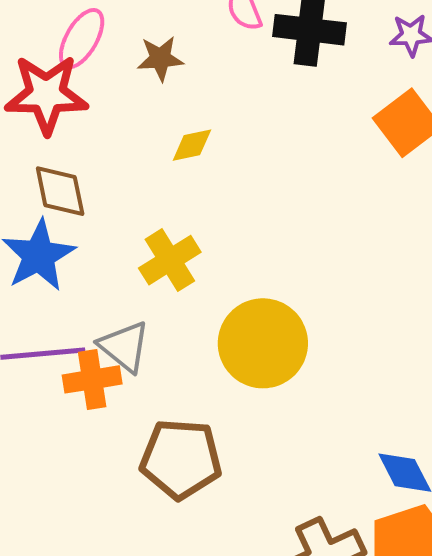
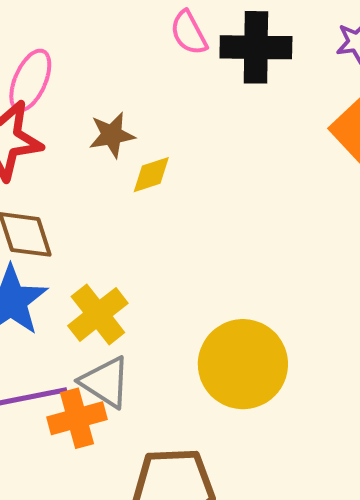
brown star: (160, 58) -> (112, 135), moved
yellow cross: (170, 260) -> (98, 314), moved

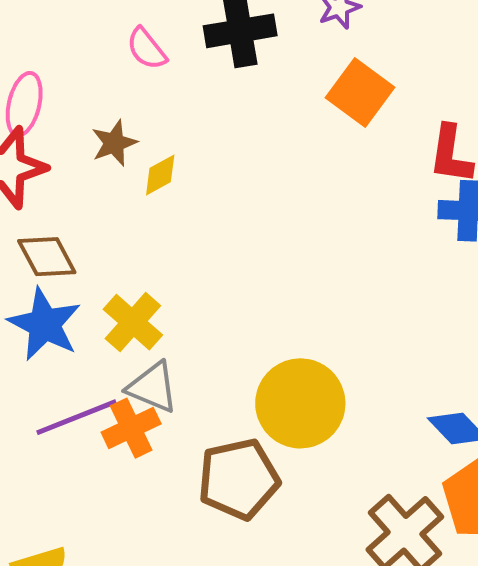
pink semicircle: (189, 33) -> (147, 49), moved
yellow circle: (243, 364) -> (300, 403), moved

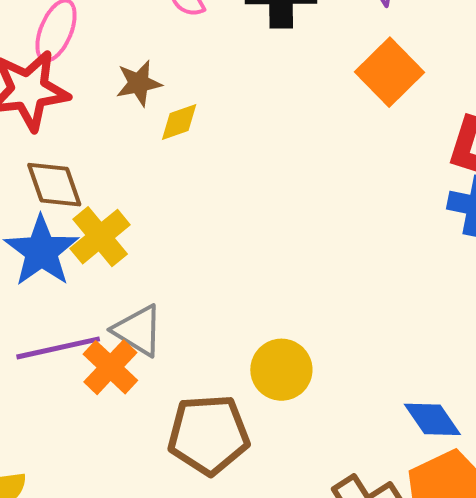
yellow cross: (133, 322) -> (100, 237), moved
yellow circle: (300, 403) -> (281, 370), size x0.7
orange cross: (131, 428) -> (110, 367), turned -30

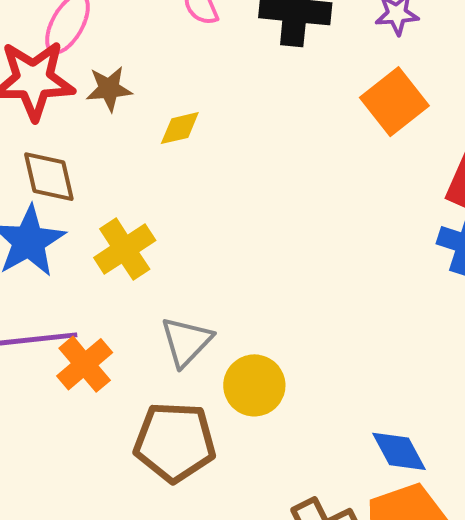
brown star: (139, 83) -> (109, 89), moved
yellow cross: (100, 237) -> (125, 249), moved
gray triangle: (138, 330) -> (186, 342), moved, turned 36

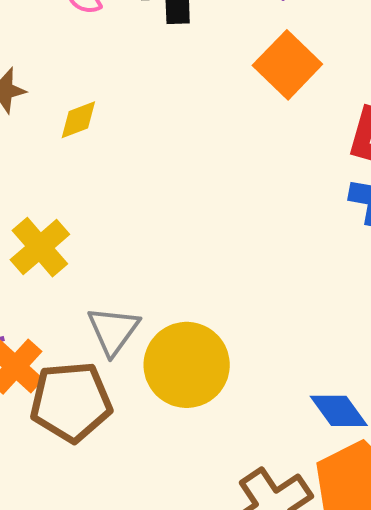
yellow circle: (254, 385) -> (187, 365), size x1.4
brown pentagon: (175, 442) -> (71, 402), moved

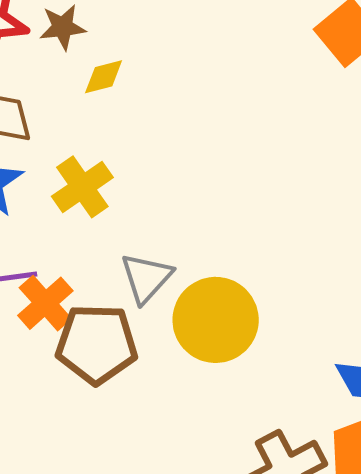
yellow diamond: (78, 120) -> (104, 77), moved

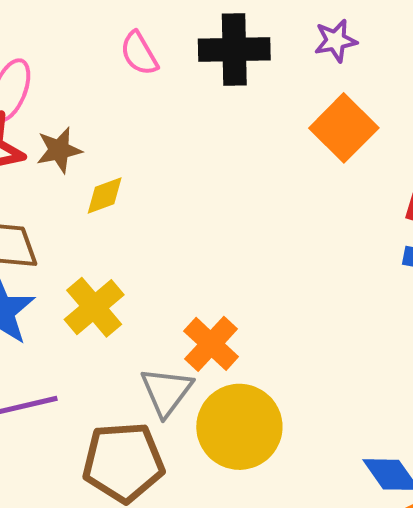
orange cross: (45, 303) -> (211, 344), moved

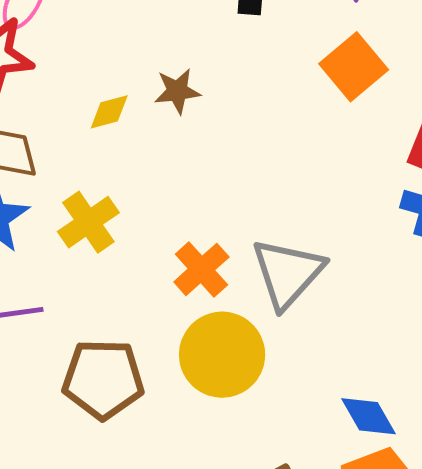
brown star: (59, 150) -> (177, 91), moved
gray triangle: (167, 392) -> (288, 273), moved, size x1.4

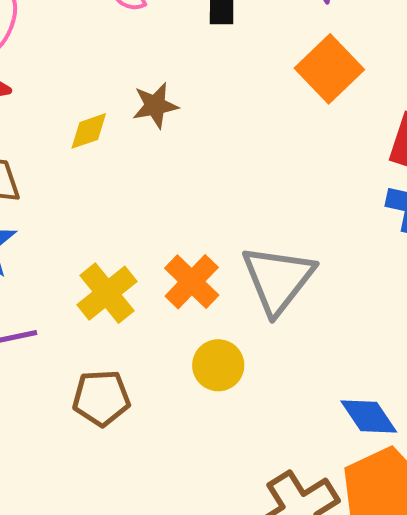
yellow cross: (88, 222) -> (107, 293), moved
yellow circle: (222, 355) -> (218, 365), size x0.6
brown pentagon: (103, 379) -> (101, 398), size x0.7

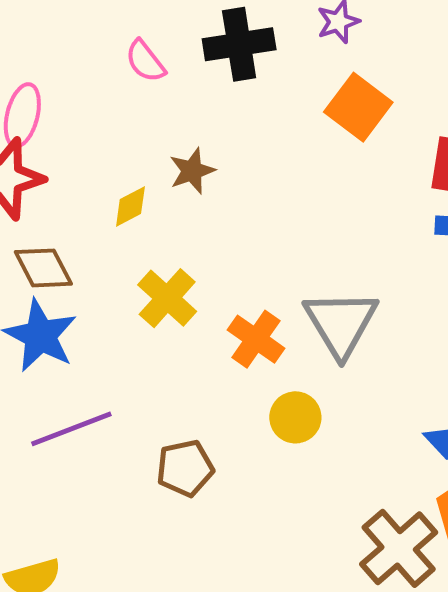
yellow cross: (107, 293) -> (167, 298), moved

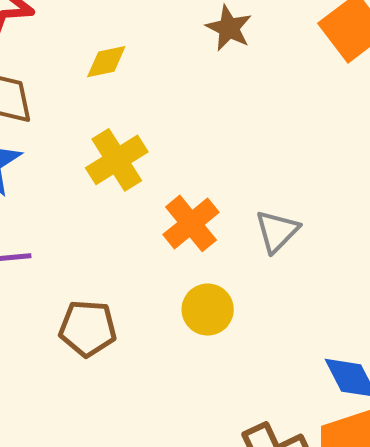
brown star: (192, 171) -> (229, 28), moved, turned 30
gray triangle: (341, 323) -> (277, 231), size x0.6

